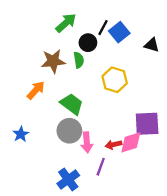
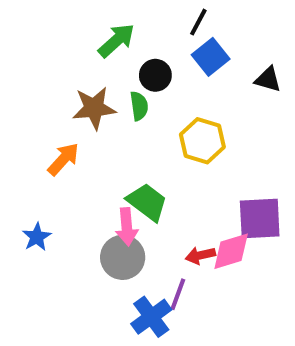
black line: (103, 28) -> (198, 22), moved
green trapezoid: (72, 104) -> (147, 202), moved
gray circle: (69, 131) -> (123, 257), moved
pink arrow: (87, 142) -> (127, 227), moved
blue cross: (68, 179) -> (151, 317), moved

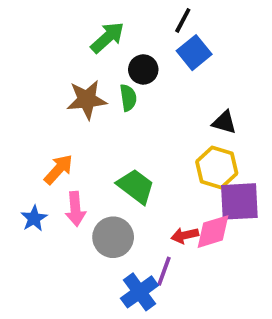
black triangle: (268, 79) -> (224, 122), moved
yellow hexagon: (202, 141) -> (217, 167), moved
orange arrow: (63, 159) -> (58, 169), moved
pink arrow: (127, 227) -> (75, 209), moved

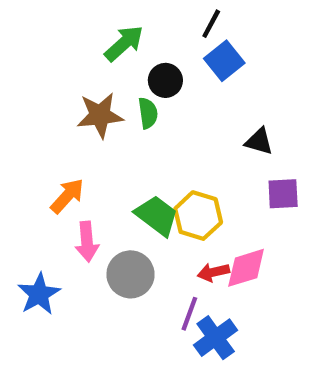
yellow hexagon: (217, 167) -> (198, 216), moved
purple square: (239, 201) -> (283, 194), moved, size x0.7
blue star: (34, 218) -> (39, 294), moved, size x1.4
blue cross: (139, 292) -> (216, 338), moved

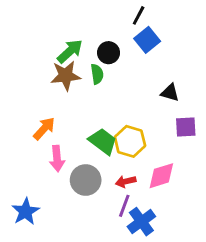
green arrow: (124, 43) -> (70, 51), moved
red arrow: (213, 272) -> (126, 181), moved
blue star: (39, 294) -> (26, 211), moved

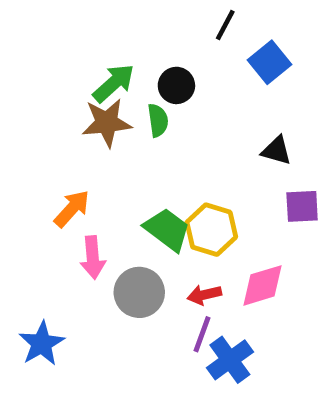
blue square: (147, 40) -> (269, 62), moved

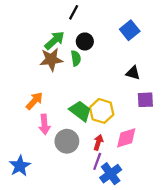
black line: (225, 25) -> (74, 12), moved
red arrow: (204, 295) -> (98, 142), turned 120

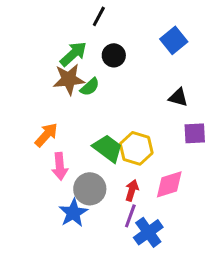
green semicircle: (76, 58) -> (90, 87), moved, turned 56
blue star: (20, 166) -> (73, 213), moved

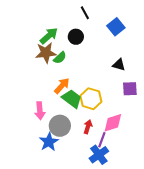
black line: (99, 16) -> (85, 13), moved, turned -56
orange arrow: (46, 135) -> (62, 86), moved
purple line: (130, 216) -> (102, 140), moved

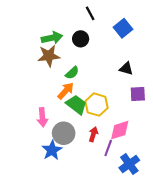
green arrow: (49, 36) -> (52, 38), turned 30
green semicircle: (60, 58) -> (72, 73), moved
blue cross: (99, 155) -> (129, 164), moved

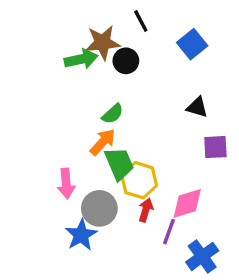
brown star: (49, 56) -> (103, 43), moved
green trapezoid: (76, 105) -> (119, 164), turned 30
yellow hexagon: (96, 105) -> (139, 180), moved

